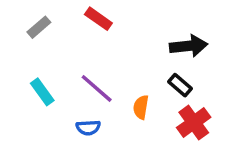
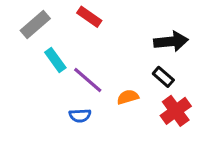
gray rectangle: (39, 27) -> (35, 24), size x1.4
cyan rectangle: (42, 92) -> (55, 60), moved
orange semicircle: (141, 107) -> (128, 97), turned 65

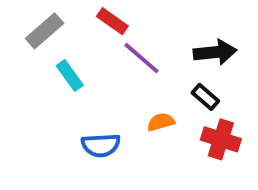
purple line: (88, 80) -> (141, 58), moved
red cross: (176, 111) -> (221, 139), turned -36
blue semicircle: (80, 116) -> (101, 145), size x1.4

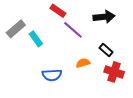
gray rectangle: (45, 31) -> (16, 29), moved
black arrow: (215, 52) -> (104, 17), moved

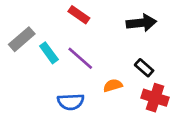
purple line: (73, 30) -> (80, 58), moved

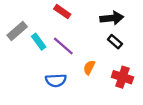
black rectangle: (144, 68) -> (115, 42), moved
orange semicircle: (113, 85) -> (89, 67), turned -48

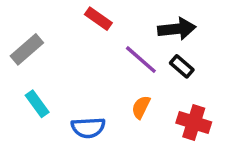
cyan rectangle: (39, 42) -> (37, 104), moved
purple line: (63, 46) -> (141, 60), moved

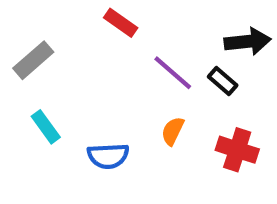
black arrow: (177, 29) -> (248, 41), moved

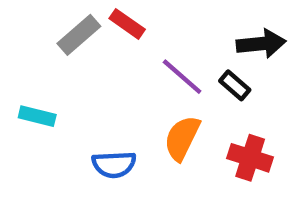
gray rectangle: (33, 60) -> (79, 35), moved
cyan rectangle: (46, 127) -> (37, 116), moved, turned -40
orange semicircle: (173, 131) -> (182, 138), size x1.5

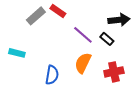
red cross: (250, 158) -> (114, 72), turned -30
blue semicircle: (114, 164) -> (52, 75), turned -78

